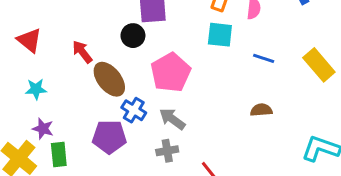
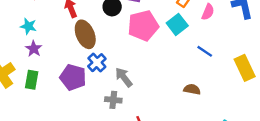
cyan square: (220, 35) -> (177, 24), turned 30
pink pentagon: (171, 72) -> (143, 26), moved
purple star: (43, 129) -> (34, 49), moved

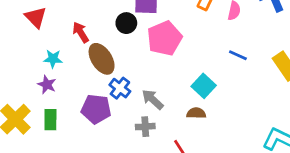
cyan square: (177, 24) -> (204, 86), moved
cyan star: (28, 26) -> (53, 59), moved
brown semicircle: (192, 89) -> (196, 113), moved

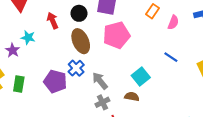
black circle: (126, 23) -> (79, 13), moved
brown ellipse: (102, 59) -> (81, 41), moved
purple star: (47, 85) -> (13, 50), moved
gray cross: (145, 127) -> (102, 102), moved, turned -32

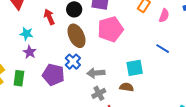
purple star: (13, 50) -> (30, 52), moved
cyan square: (141, 77) -> (135, 68), turned 30
gray arrow: (100, 81) -> (96, 73), turned -54

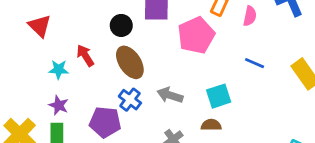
red arrow: (49, 17) -> (85, 56), moved
pink pentagon: (110, 29) -> (196, 35), moved
purple star: (30, 52) -> (59, 105), moved
gray arrow: (96, 73) -> (170, 95), moved, turned 30

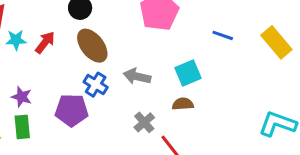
red arrow: (85, 56) -> (45, 42), turned 75
cyan star: (59, 70) -> (16, 40), moved

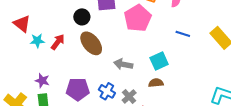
blue cross: (96, 85) -> (107, 91), moved

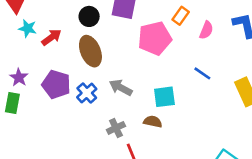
purple pentagon: (78, 89) -> (56, 84), moved
blue cross: (107, 91) -> (87, 93), moved

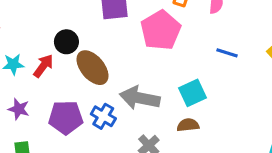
black circle: (89, 16) -> (66, 42), moved
purple star: (19, 77) -> (19, 109), moved
gray arrow: (121, 88) -> (140, 98), size x1.4

